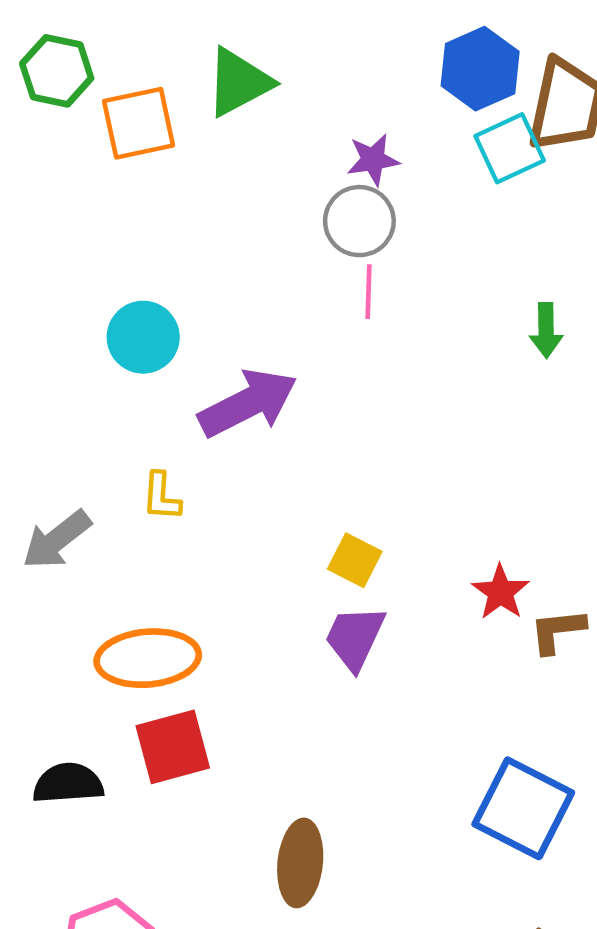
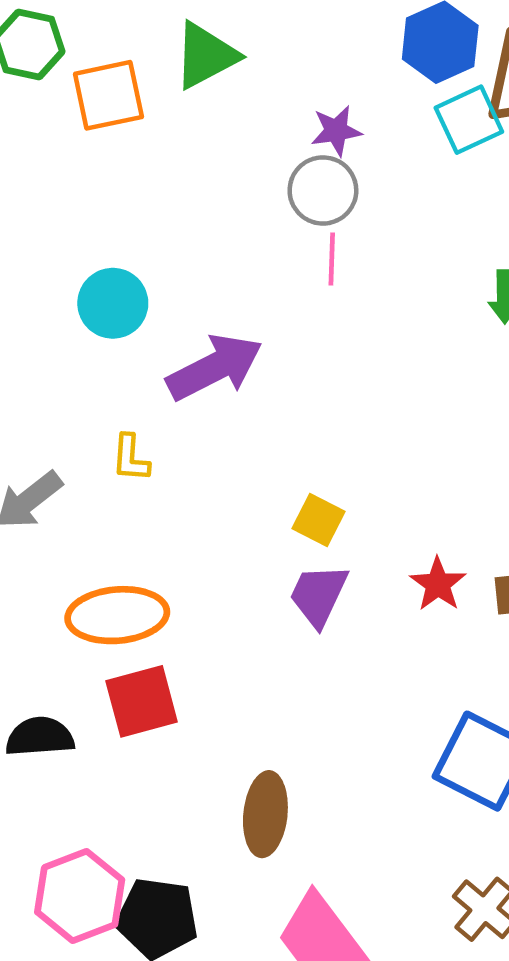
red star: (501, 592) -> (438, 584), moved

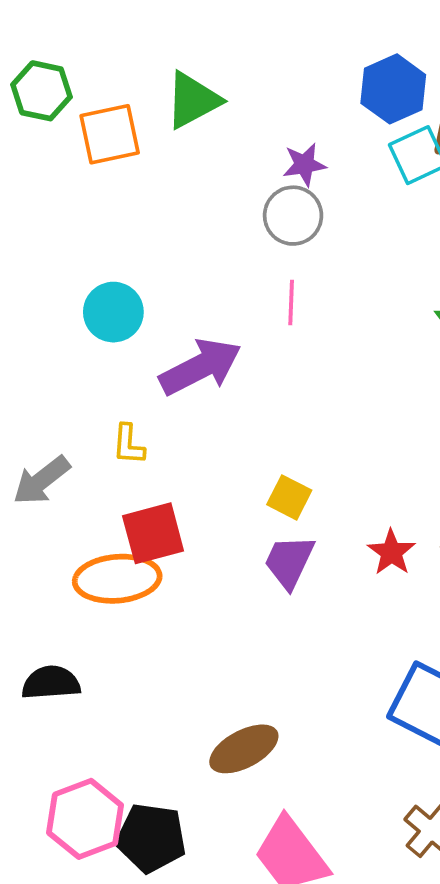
pink line: (332, 259) -> (291, 303), moved
red square: (142, 701) -> (153, 533), moved
brown ellipse: (265, 814) -> (244, 749), turned 56

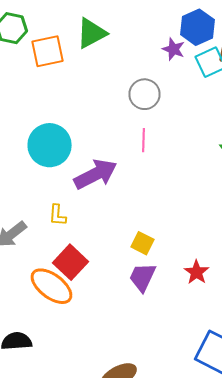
purple star: (304, 165) -> (174, 49), moved, turned 30
cyan circle: (113, 312) -> (50, 145), size x1.4
red square: (153, 533) -> (70, 262), turned -32
orange ellipse: (117, 579) -> (52, 286), turned 42

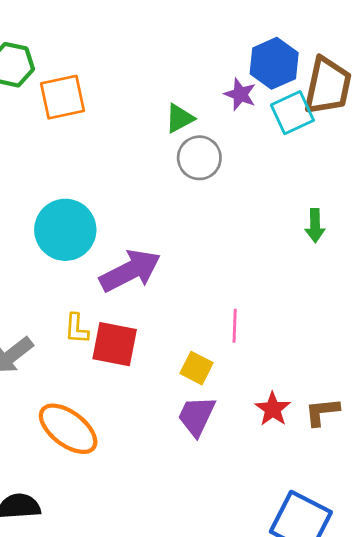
green triangle: (92, 33) -> (180, 118), moved, size x0.7
pink line: (144, 140) -> (235, 326), moved
red square: (70, 262) -> (115, 344), moved, turned -32

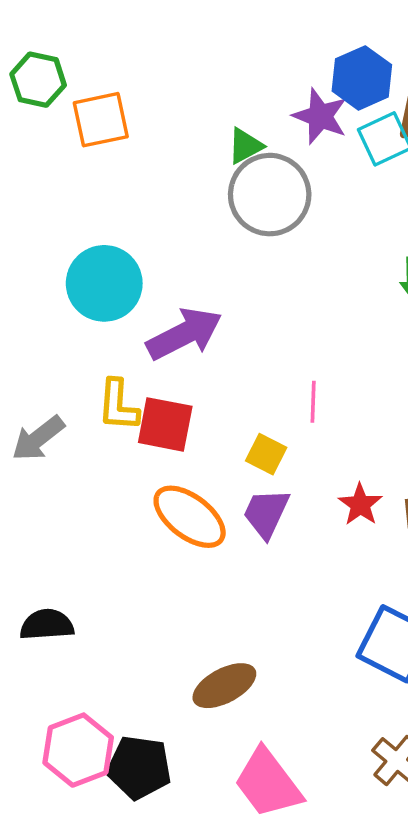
purple star: (240, 94) -> (320, 116), size x1.4
gray circle: (199, 158) -> (270, 195), size x1.5
yellow L-shape: (77, 329) -> (118, 405), size x1.4
orange ellipse: (68, 429) -> (190, 517), moved

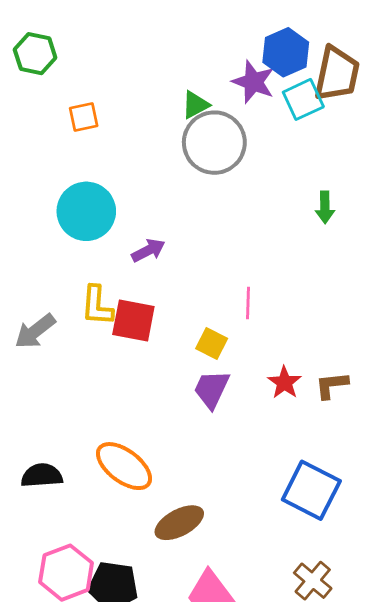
orange square: (101, 120) -> (84, 117), moved, size x0.7
purple arrow: (184, 334) -> (148, 250), size x0.6
orange ellipse: (190, 517) -> (124, 466), moved

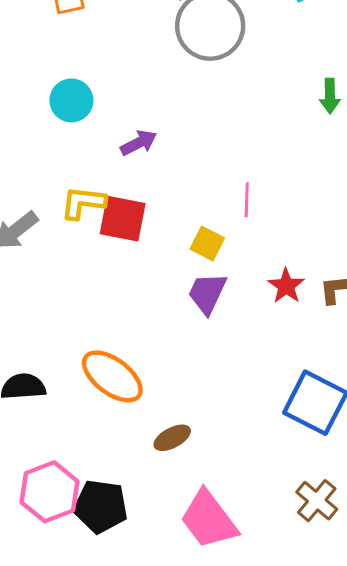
cyan circle: (86, 211) -> (71, 100), size x0.7
yellow L-shape: (97, 306) -> (83, 203), turned 93
brown ellipse: (179, 523) -> (172, 438), size x0.7

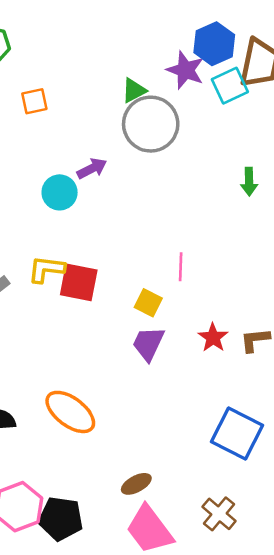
cyan circle: (71, 100) -> (60, 192), moved
purple arrow: (139, 143) -> (92, 168), moved
brown ellipse: (172, 438) -> (136, 484), moved
brown cross: (317, 501) -> (219, 514), moved

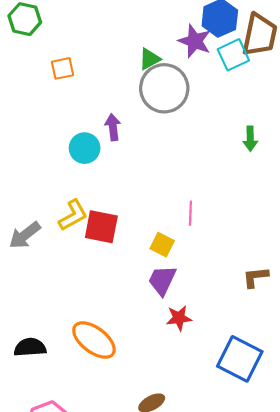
purple arrow: (92, 168) -> (113, 127), turned -70
yellow L-shape: (46, 269) -> (73, 215), turned 144
red star: (213, 338) -> (179, 318), moved, turned 30

